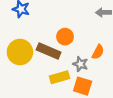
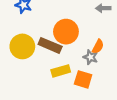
orange circle: (65, 37) -> (66, 32), size x1.5
gray star: (80, 64) -> (90, 57), moved

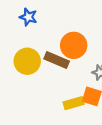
yellow rectangle: (61, 71) -> (74, 103), moved

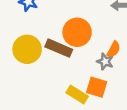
yellow rectangle: (74, 103) -> (77, 94), turned 48

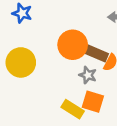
brown rectangle: (59, 48) -> (94, 52), moved
gray star: (105, 61) -> (88, 75), moved

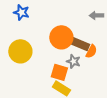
orange square: (93, 102) -> (59, 72), moved

